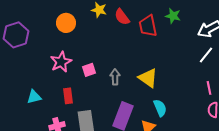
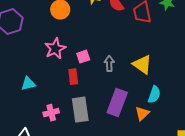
red rectangle: (68, 96) -> (73, 77), moved
cyan semicircle: (160, 108) -> (154, 95), turned 42

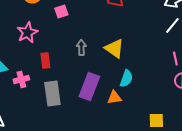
pink square: (83, 57) -> (61, 12), moved
pink cross: (51, 113) -> (21, 80), moved
orange triangle: (142, 114) -> (114, 98), turned 35

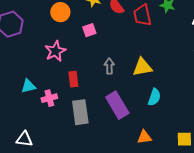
yellow triangle: (114, 48) -> (142, 67), turned -45
purple rectangle: (89, 86) -> (117, 105), turned -52
orange triangle: (114, 98) -> (144, 137), moved

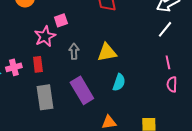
pink square: (89, 30) -> (61, 20), moved
pink star: (55, 51) -> (45, 36), moved
pink cross: (49, 98) -> (14, 67), moved

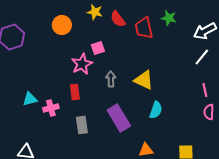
yellow triangle: (107, 52) -> (144, 80), turned 35
pink cross: (14, 67) -> (51, 108), moved
gray rectangle: (45, 97) -> (82, 125), size x0.7

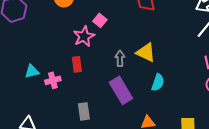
pink square: (98, 48) -> (100, 20), turned -32
gray arrow: (111, 79) -> (120, 58), moved
gray rectangle: (82, 125) -> (84, 111), moved

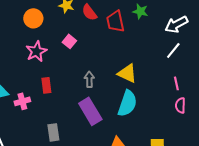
pink star: (84, 36) -> (36, 51), moved
yellow triangle: (146, 52) -> (127, 73), moved
cyan semicircle: (158, 82) -> (127, 103), size x1.5

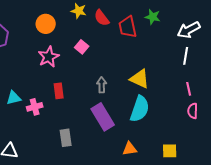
white line: (173, 50) -> (186, 56), turned -30

